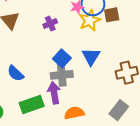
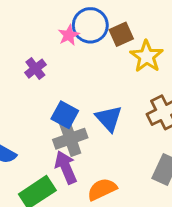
yellow star: (90, 20) -> (147, 56), moved
blue triangle: (91, 57) -> (109, 118), moved

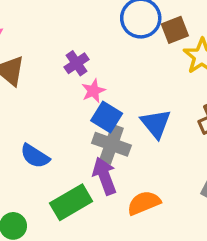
pink star: (69, 35) -> (93, 91), moved
gray cross: (70, 139) -> (111, 144), turned 36

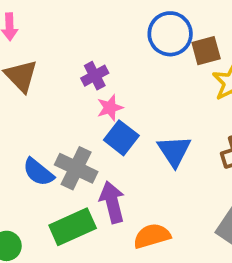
gray cross: (111, 144) -> (76, 168), moved

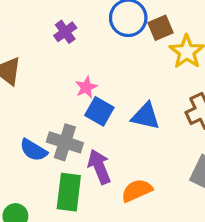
purple cross: (95, 76) -> (65, 32), moved
blue triangle: (174, 151) -> (146, 116), turned -36
green rectangle: (73, 227) -> (69, 192), turned -51

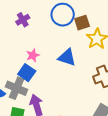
blue square: (99, 111) -> (27, 73), moved
blue triangle: (146, 116) -> (67, 57), moved

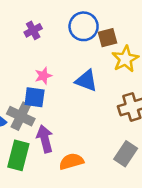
blue square: (27, 73) -> (35, 97), turned -30

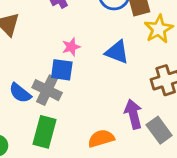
purple arrow: (45, 139) -> (133, 114), moved
gray rectangle: (126, 154) -> (159, 130), turned -70

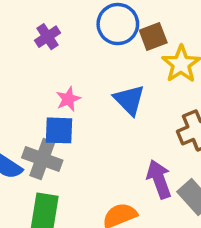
blue triangle: (117, 52) -> (129, 100), turned 30

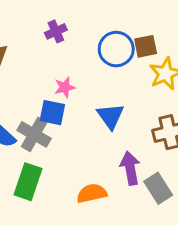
blue circle: (118, 24) -> (116, 49), moved
blue triangle: (129, 100) -> (110, 116), moved

